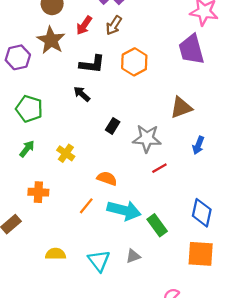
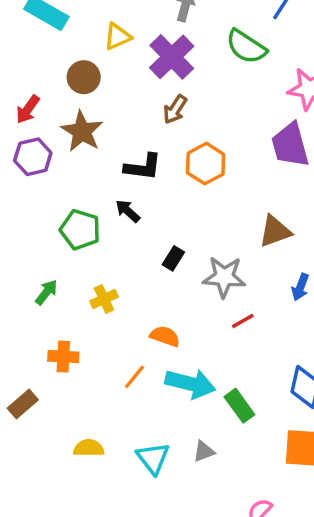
red arrow: (84, 25) -> (28, 109), moved
green pentagon: (29, 109) -> (80, 230), moved
yellow cross: (66, 153) -> (104, 299), turned 30

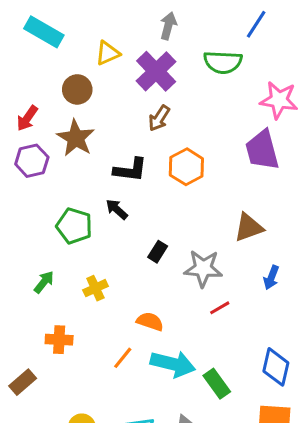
green semicircle: (246, 47) -> (223, 62), turned -30

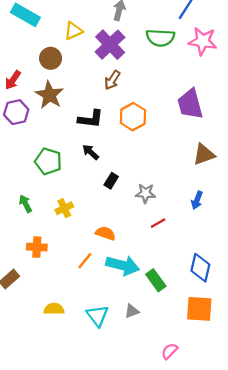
pink star: (279, 100) -> (203, 41), moved
black arrow: (117, 209) -> (91, 152), moved
brown triangle: (249, 227) -> (204, 154), moved
gray star: (203, 268) -> (145, 193), size x0.7
green arrow: (44, 282) -> (25, 204), turned -66

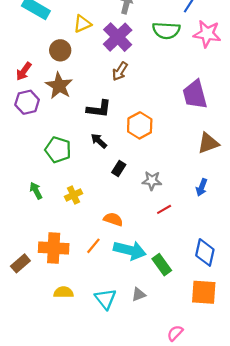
orange hexagon: (133, 117) -> (140, 125), moved
orange cross: (37, 247) -> (54, 248), moved, size x1.5

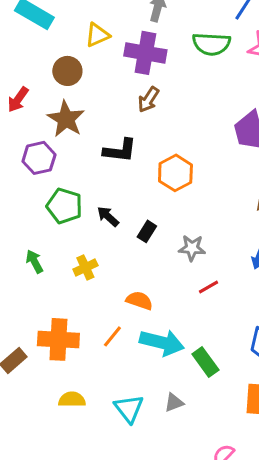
purple cross: (118, 37) -> (145, 53), turned -36
purple hexagon: (27, 102) -> (39, 158), moved
black arrow: (99, 141) -> (108, 216), moved

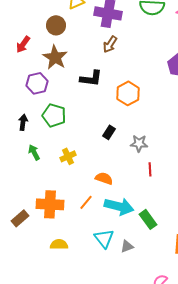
black arrow: (108, 216) -> (23, 122), moved, turned 56
red line: (208, 287) -> (150, 169), turned -64
cyan triangle: (129, 408) -> (104, 238), moved

